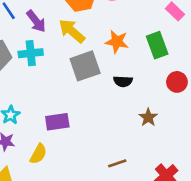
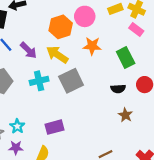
orange star: (117, 42) -> (92, 46), moved
cyan cross: (31, 53) -> (39, 81), moved
black semicircle: (123, 81) -> (118, 89), moved

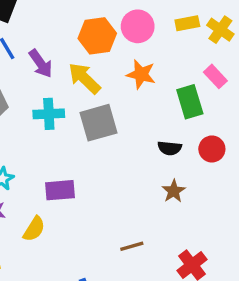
pink rectangle: (136, 29) -> (215, 76), moved

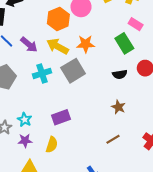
orange star: (141, 74) -> (86, 44), moved
brown star: (174, 191) -> (118, 107), moved

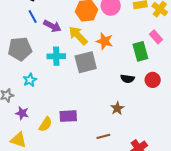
purple arrow: (29, 45) -> (52, 26), turned -30
purple rectangle: (61, 117) -> (68, 116), moved
cyan star: (25, 120) -> (30, 80), moved

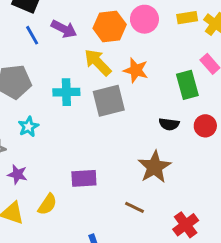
purple arrow: (52, 26) -> (64, 29), moved
brown star: (117, 108) -> (155, 167), size x1.6
yellow semicircle: (46, 124) -> (47, 204), moved
brown line: (103, 136) -> (135, 207), turned 40

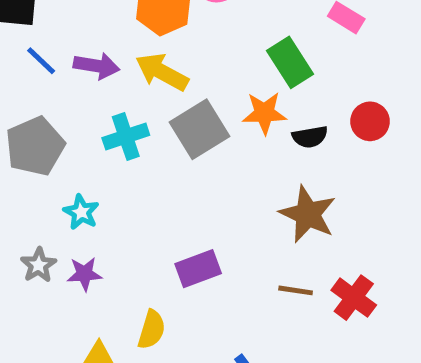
purple arrow: (64, 29) -> (96, 66), moved
orange star: (136, 70) -> (264, 113), moved
green rectangle: (187, 85) -> (290, 62), moved
purple star: (17, 174) -> (84, 274), moved
red cross: (186, 225) -> (354, 298), moved

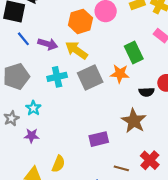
black semicircle: (310, 137) -> (147, 92), moved
gray star: (39, 265) -> (11, 118), moved
purple rectangle: (198, 269) -> (99, 139), moved
brown line: (296, 290) -> (121, 168), moved

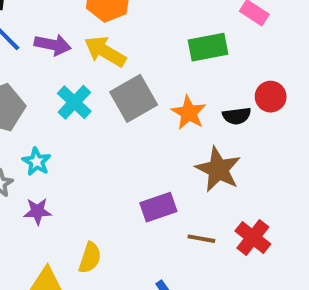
green rectangle: (134, 53) -> (208, 47), turned -70
orange star: (120, 74) -> (189, 113), moved, turned 30
cyan cross: (57, 77) -> (74, 102), turned -30
brown line: (121, 168) -> (201, 239), moved

